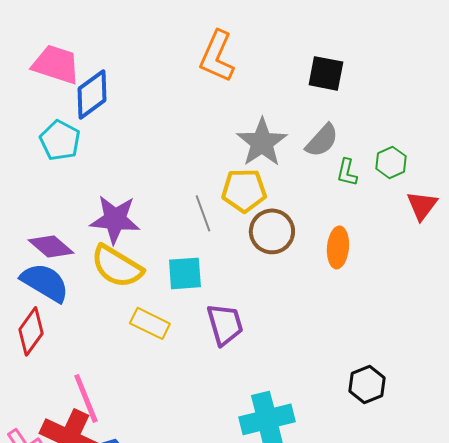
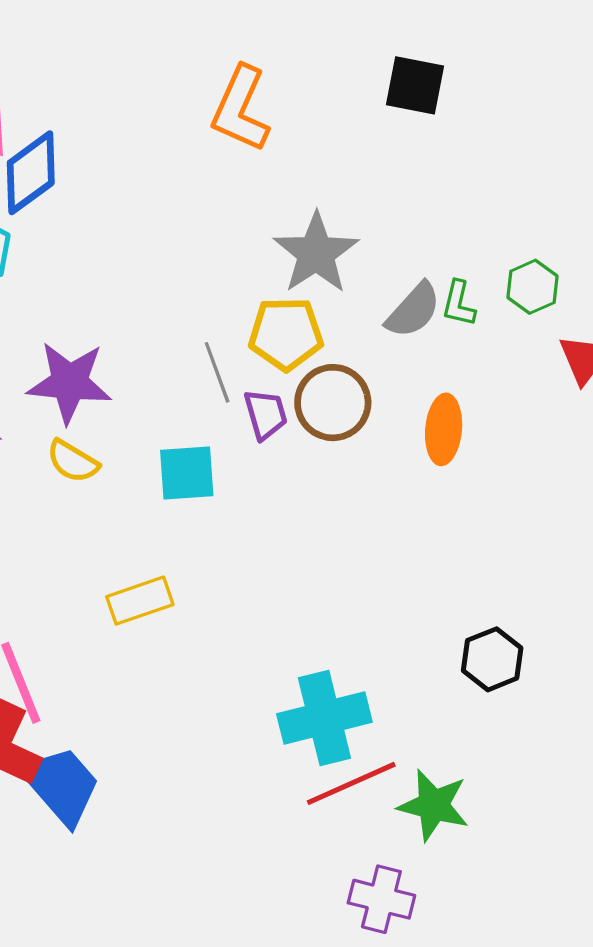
black square: (326, 73) -> (415, 85), moved
gray semicircle: (322, 140) -> (413, 310), moved
yellow semicircle: (117, 266) -> (73, 461), size x0.6
yellow rectangle: (150, 323) -> (140, 601), moved, turned -45
purple trapezoid: (225, 324) -> (266, 414), moved, size x0.7

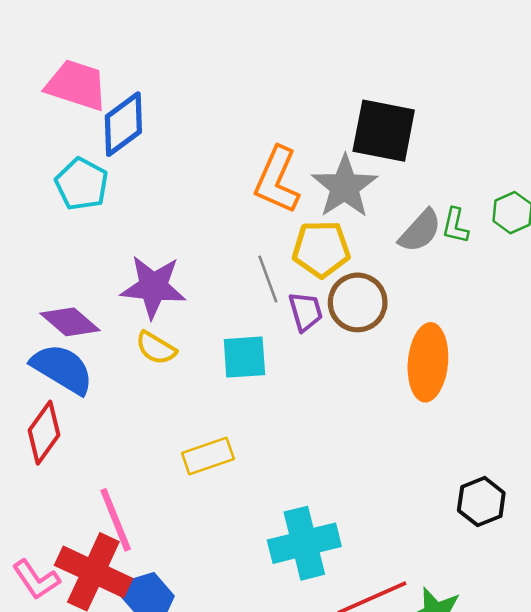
black square: (415, 85) -> (384, 131), moved, size x1.4
orange L-shape: (241, 109) -> (277, 180), moved
orange ellipse: (444, 429) -> (428, 362), moved, size x1.4
cyan cross: (324, 718) -> (304, 543), moved

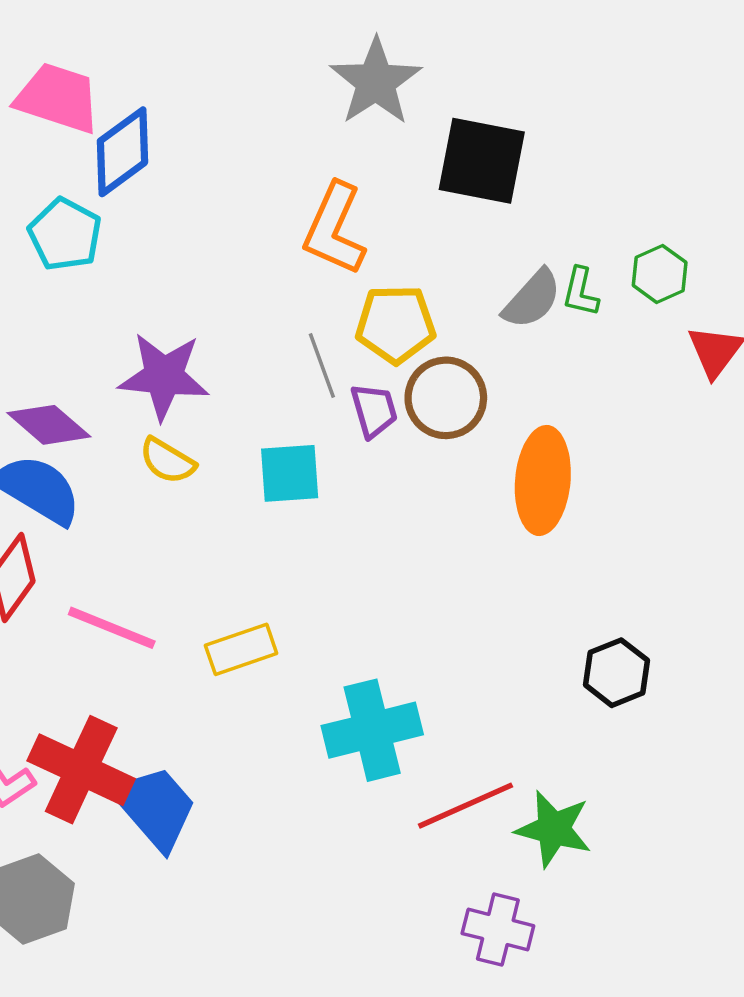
gray star: (345, 187) -> (376, 82), moved
yellow rectangle: (208, 456) -> (241, 649), moved
pink line: (116, 520) -> (112, 628), moved, turned -46

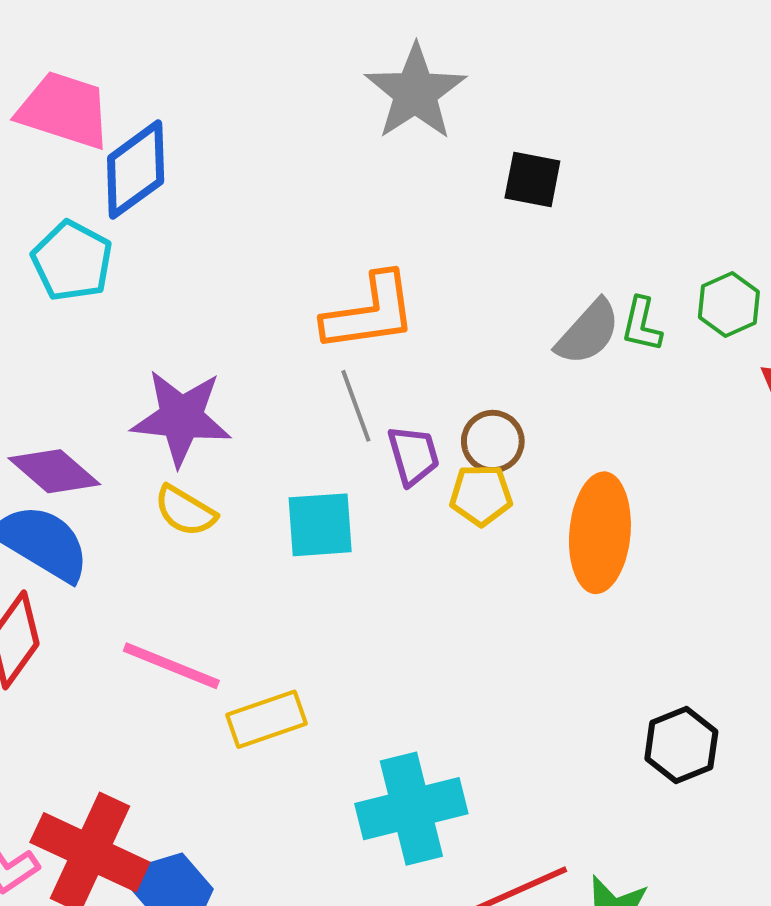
black square: (482, 161) -> (532, 180), size x0.6
orange L-shape: (334, 229) -> (370, 312), moved, turned -122
yellow pentagon: (396, 324) -> (481, 495), moved, size x0.7
brown circle: (446, 398) -> (493, 441), size x0.7
pink line: (112, 628) -> (171, 666), moved

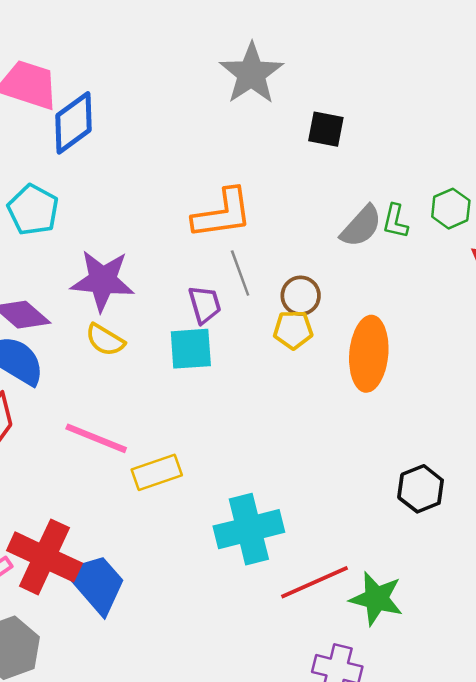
cyan pentagon: (72, 261) -> (33, 210), moved
gray line: (356, 406) -> (240, 273), moved
purple trapezoid: (413, 455) -> (205, 305), moved

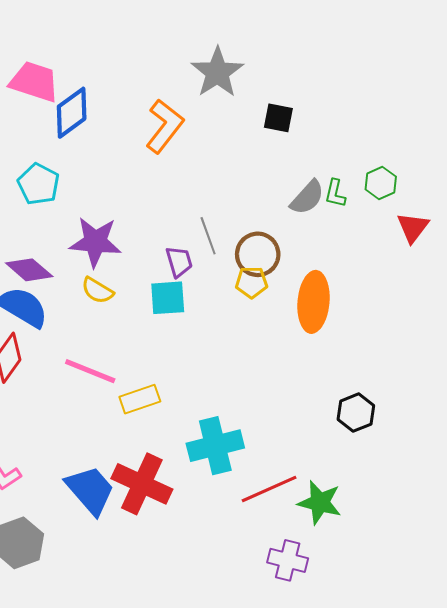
orange L-shape: (222, 214) -> (165, 126), moved, turned -44
brown circle: (301, 296) -> (258, 254), size x1.4
red cross: (44, 557) -> (142, 484), moved

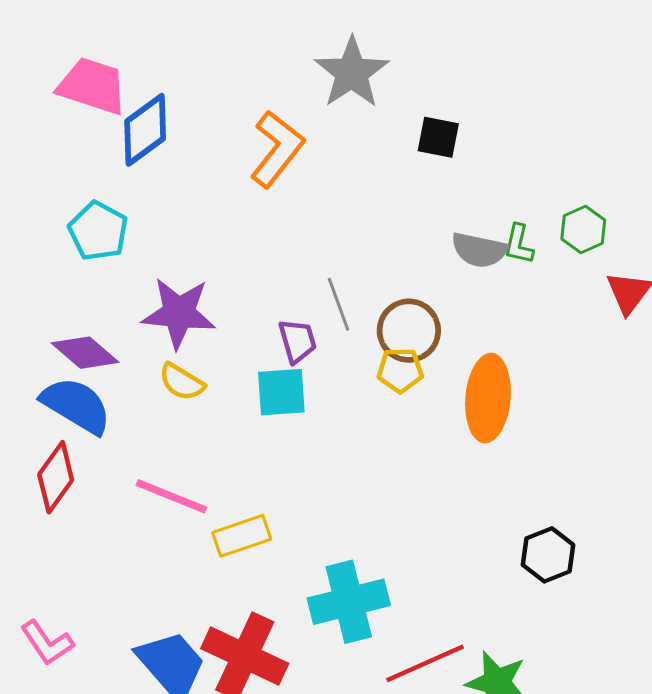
gray semicircle: (307, 197) -> (479, 250), turned 60

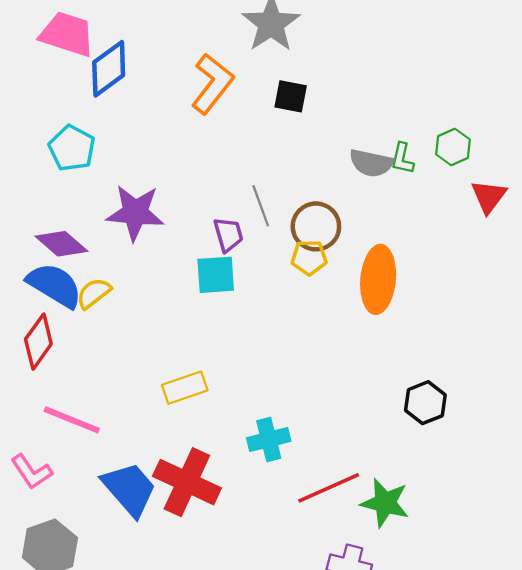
black square: (438, 137) -> (291, 96), moved
yellow semicircle: (182, 382) -> (94, 293), moved, turned 111
pink line: (171, 496) -> (72, 420), moved
cyan cross: (349, 602) -> (269, 439), size x0.7

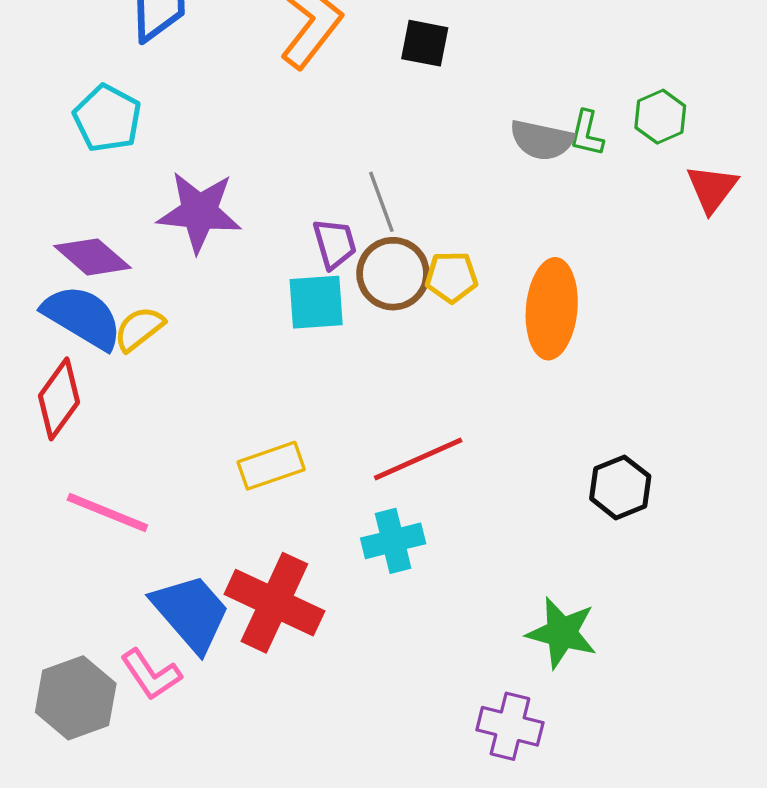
brown circle: (316, 226) -> (393, 274), moved
pink L-shape: (31, 472) -> (151, 674), moved
red line: (329, 488) -> (418, 459), moved

